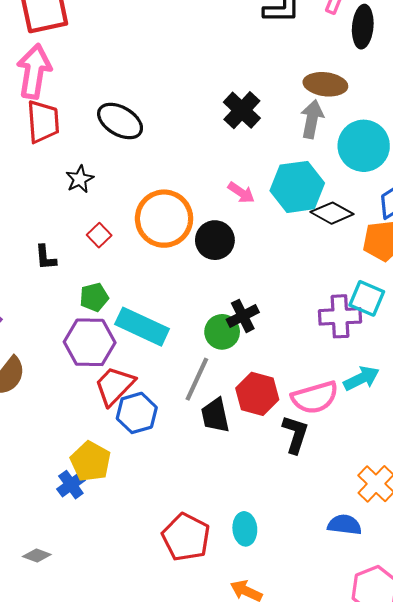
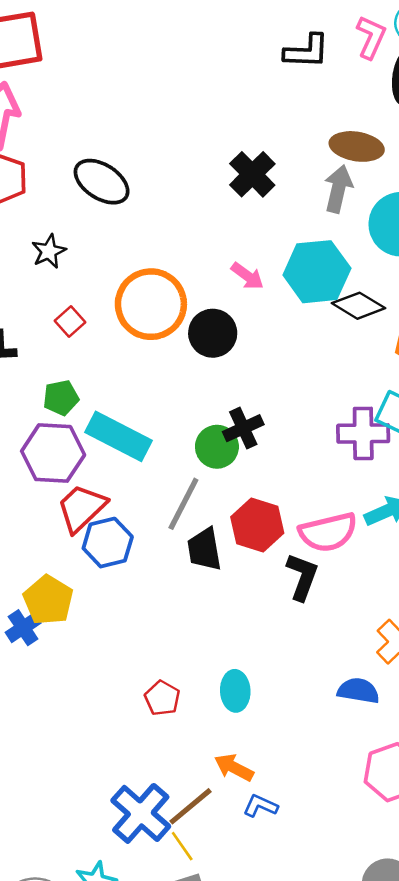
red pentagon: (186, 537) -> (162, 698), size x0.6

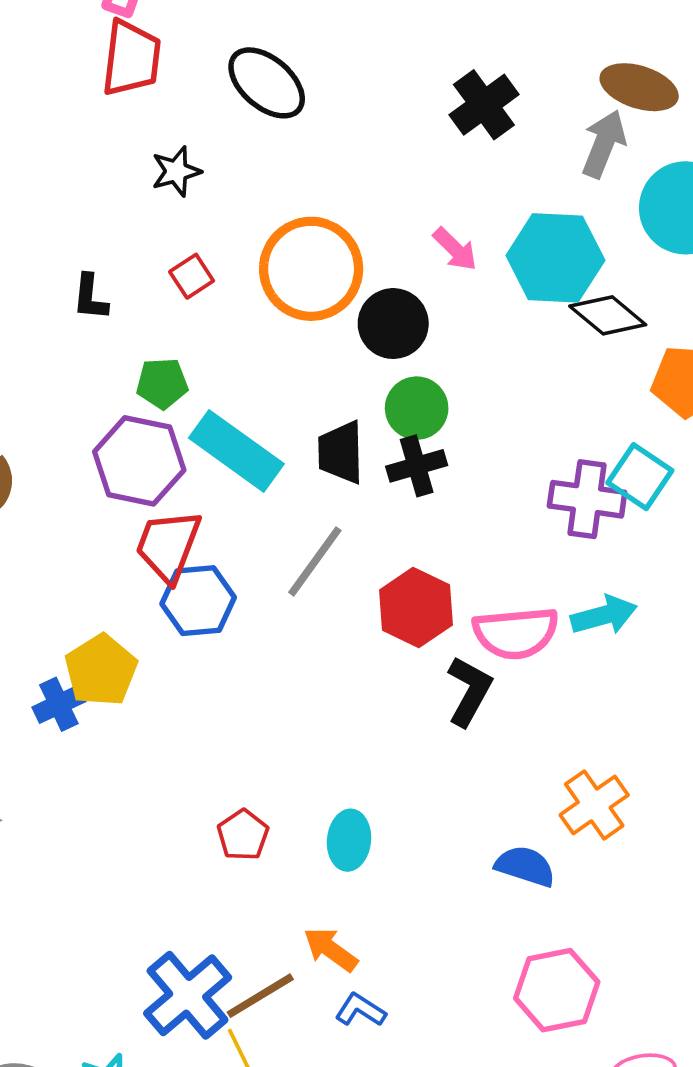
green circle: (217, 447) -> (417, 408), moved
red trapezoid: (82, 508) -> (168, 546), turned -34
black trapezoid: (204, 549) -> (341, 452), moved

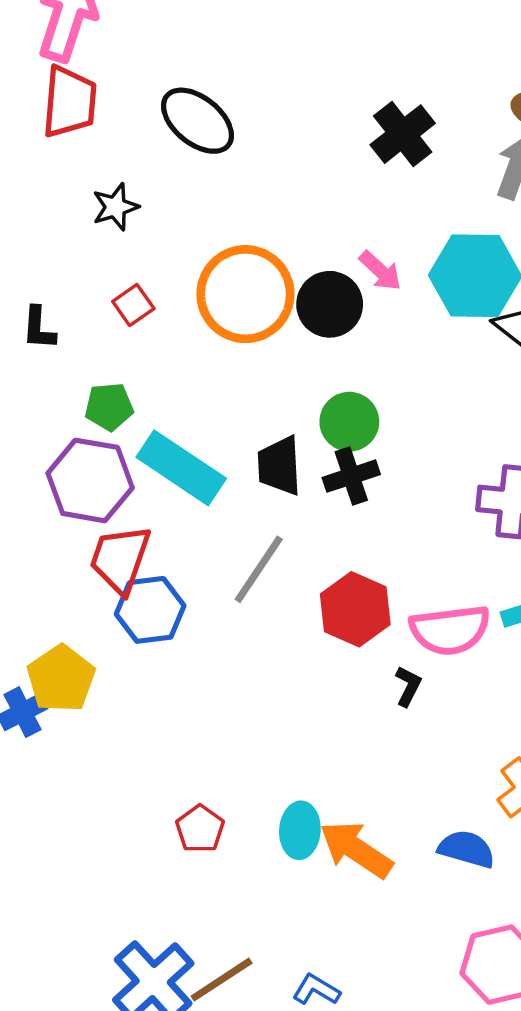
black circle: (393, 324) -> (330, 304), moved
black L-shape: (469, 691) -> (408, 686), size x0.6
orange arrow: (331, 949) -> (356, 849), moved, size x1.4

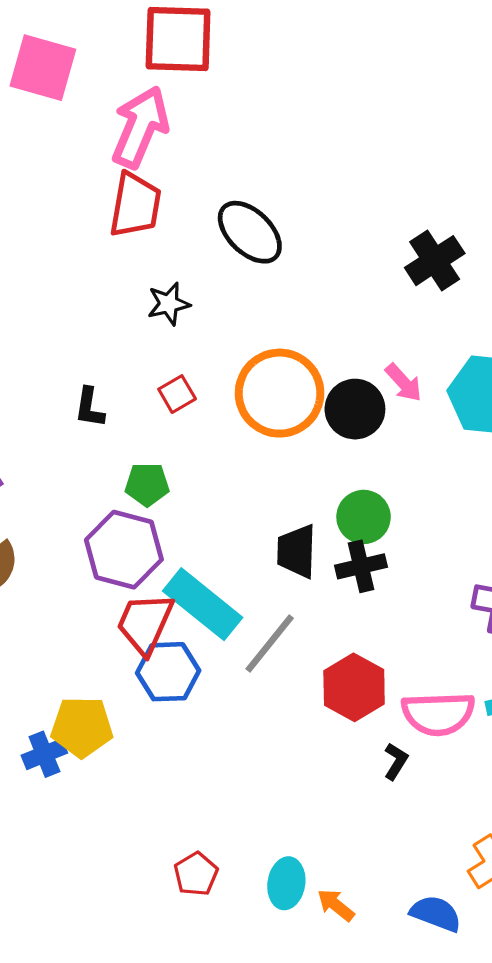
cyan rectangle: (181, 468) -> (203, 604), moved
yellow pentagon: (61, 679) -> (82, 727), turned 30
orange arrow: (356, 849) -> (336, 905), size x0.6

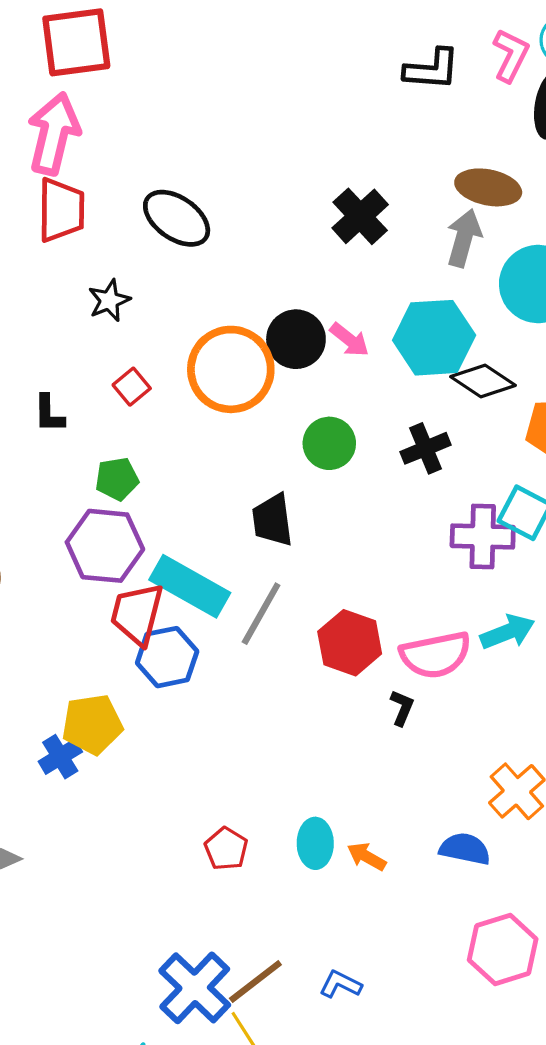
black circle: (355, 409) -> (296, 339), moved
green circle: (364, 517) -> (329, 443), moved
black cross: (361, 566) -> (425, 448), moved

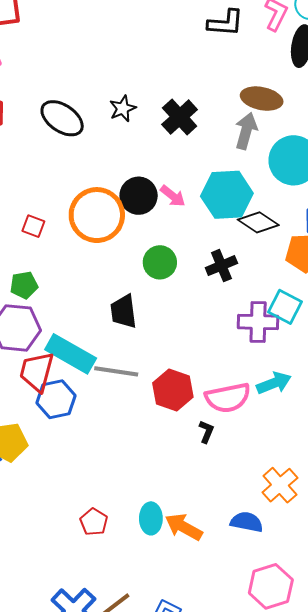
black star: (109, 300) -> (123, 108), moved
red square: (132, 387) -> (33, 226), turned -30
gray line: (261, 614) -> (116, 371), turned 69
orange arrow: (367, 857) -> (184, 527), size x1.5

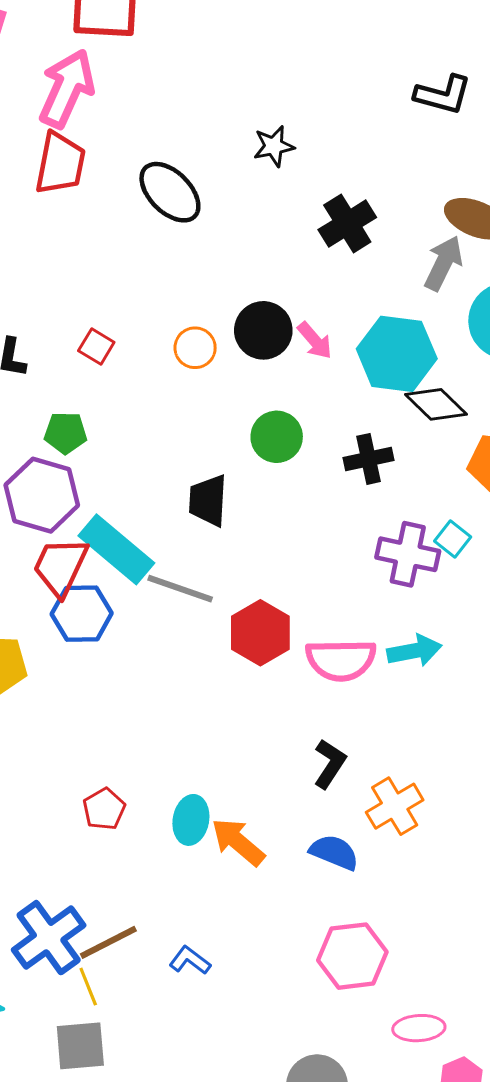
black star: (123, 108) -> (274, 146), moved
orange circle: (97, 215) -> (195, 348), size x0.5
cyan square: (285, 307) -> (453, 539), size x0.7
black L-shape: (206, 432) -> (330, 764), moved, size x1.4

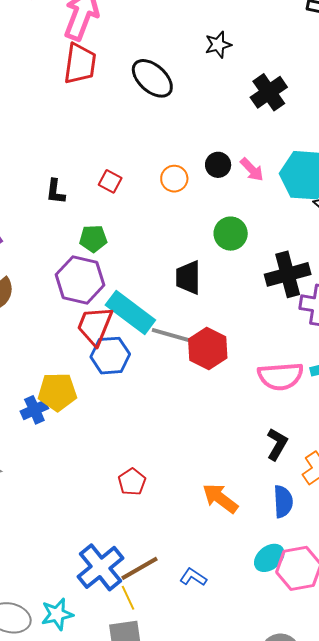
black circle: (263, 330) -> (218, 165), size x0.7
black cross: (368, 459) -> (288, 274), moved, size x1.4
red hexagon: (260, 633) -> (208, 349), moved
cyan ellipse: (191, 820) -> (269, 558), moved, turned 44
blue semicircle: (334, 852) -> (283, 502), turned 68

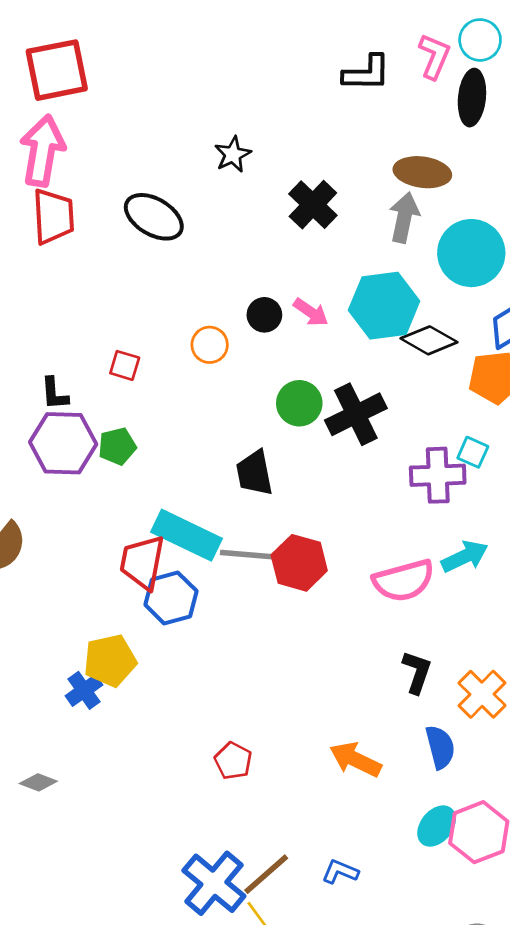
black cross: (288, 274) -> (356, 414), moved
purple hexagon: (80, 280) -> (63, 443), moved

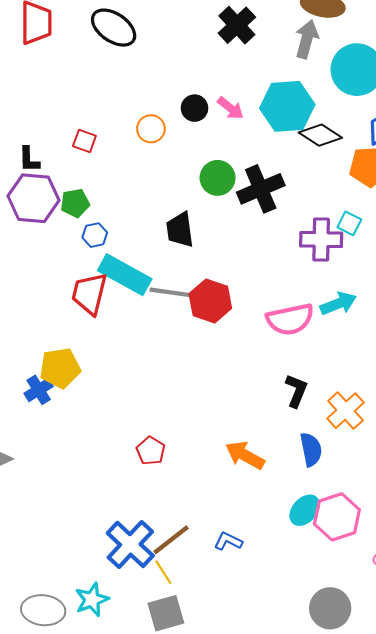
blue hexagon: (171, 598) -> (95, 235), moved, size x0.6

